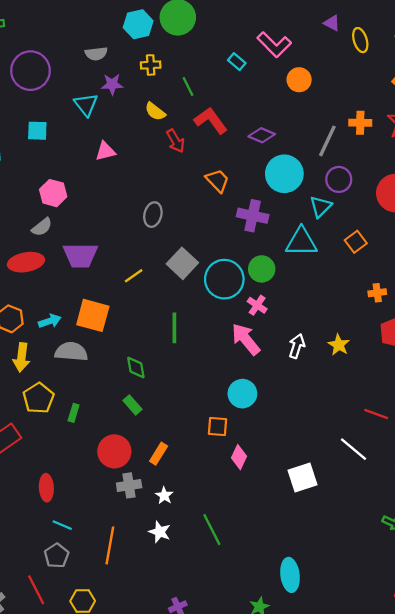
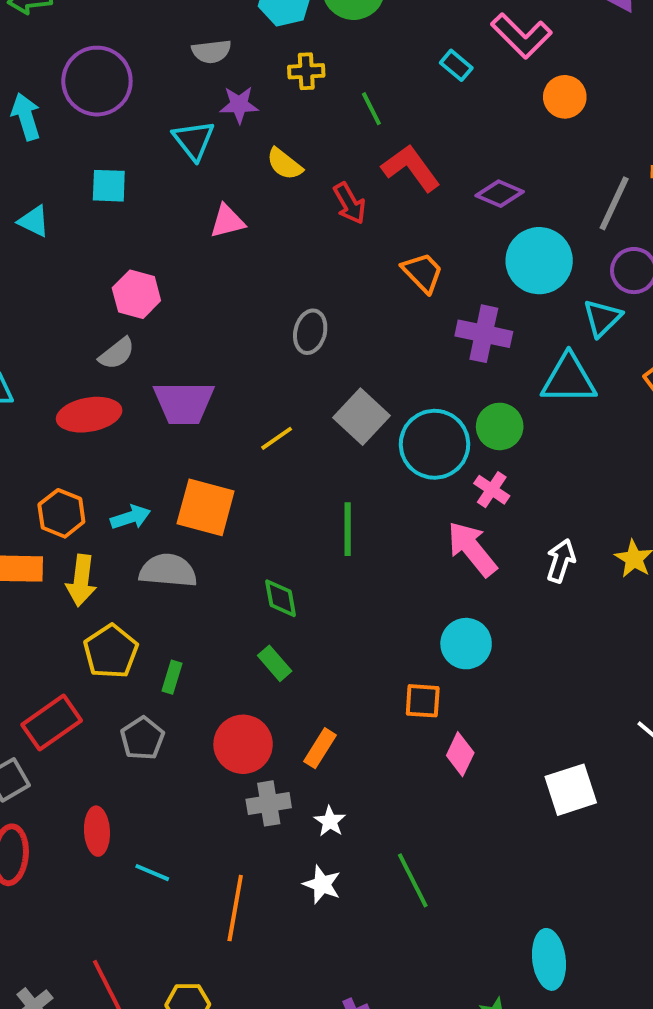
yellow semicircle: (155, 111) -> (284, 164), moved
red ellipse: (46, 488) -> (97, 831), moved
gray pentagon: (57, 556) -> (142, 738), moved

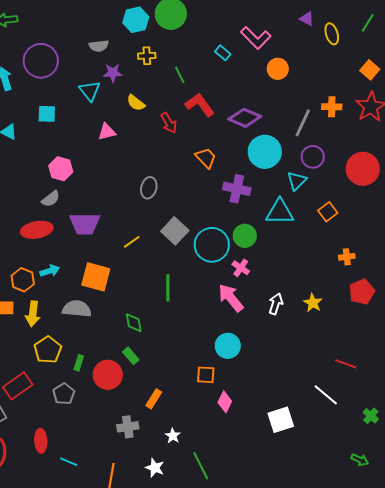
purple diamond: (500, 194) -> (245, 118), size x1.4
cyan arrow: (131, 517) -> (50, 271), moved
red circle: (243, 744) -> (108, 375), moved
white star: (330, 821) -> (173, 436), moved

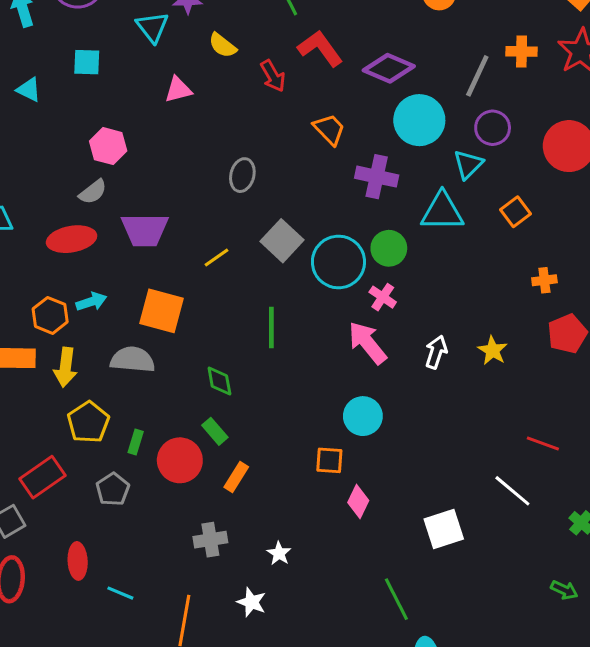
orange rectangle: (154, 399) -> (236, 477), moved
green line: (201, 466) -> (396, 599), moved

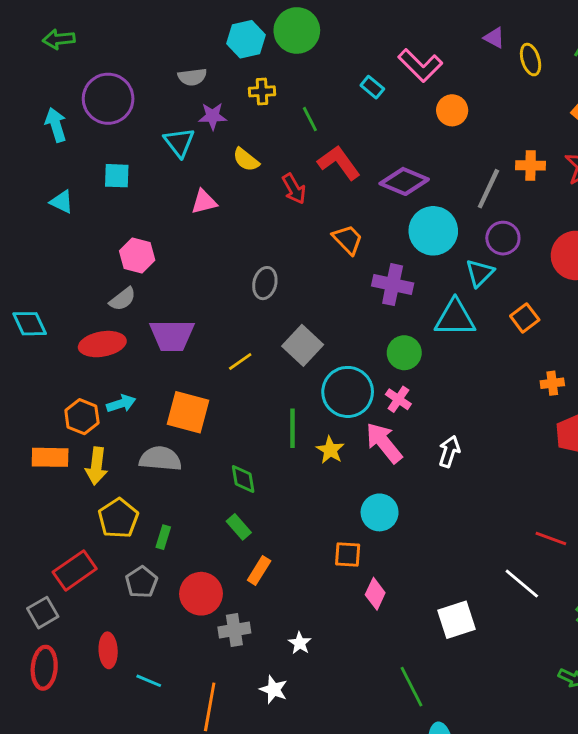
cyan circle: (338, 262) -> (348, 392), moved
yellow star: (493, 350) -> (330, 450), moved
red circle: (180, 460) -> (201, 594), moved

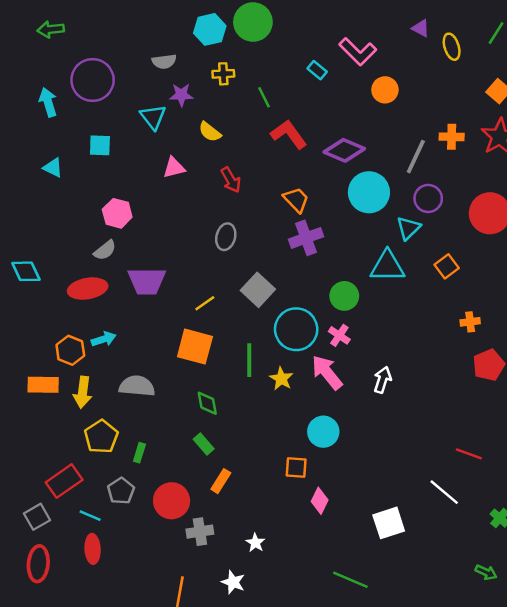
red arrow: (294, 189) -> (231, 180), moved
purple cross: (393, 285) -> (306, 238), moved, turned -32
orange square: (188, 412) -> (195, 347), moved
cyan line: (149, 681) -> (90, 516), moved
green line: (411, 687) -> (350, 580), turned -40

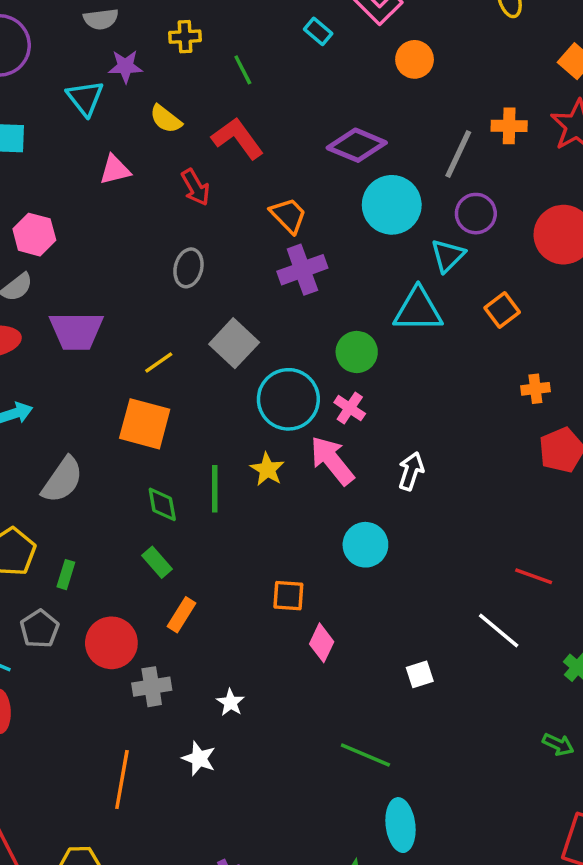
red L-shape: (289, 134) -> (238, 138), moved
green line: (249, 360) -> (215, 489), moved
gray semicircle: (137, 386) -> (62, 480), turned 120
cyan circle: (323, 432) -> (365, 545), moved
white square: (389, 523) -> (420, 674), size x0.6

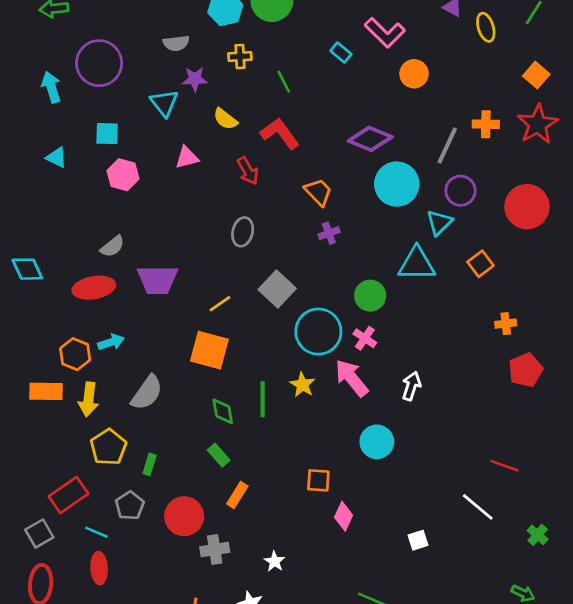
pink hexagon: (34, 235) -> (123, 175), moved
purple cross: (302, 270) -> (329, 233), size x0.6

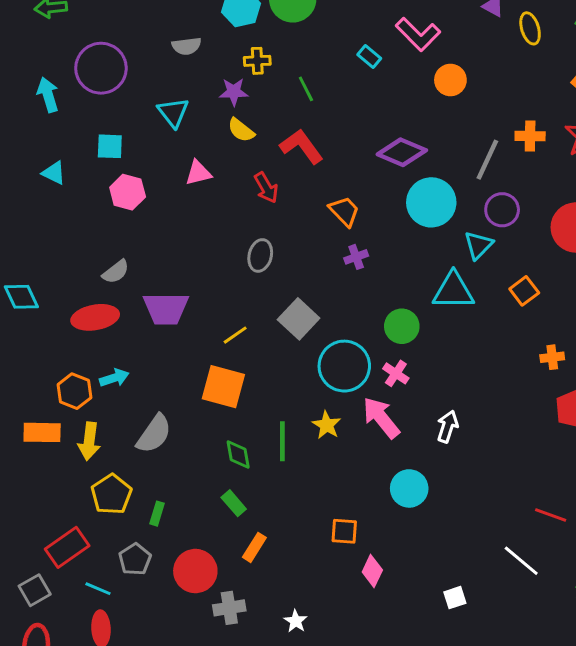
purple star: (195, 79) -> (234, 92), moved

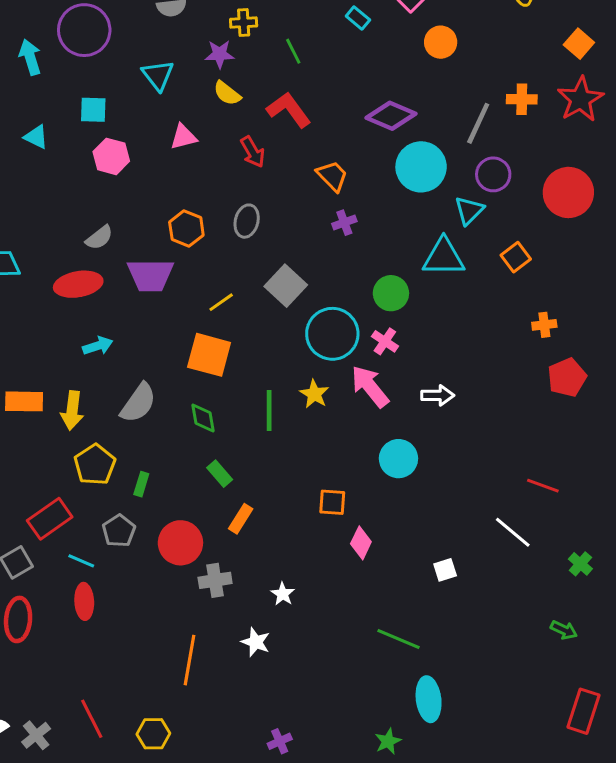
orange hexagon: (74, 391) -> (186, 229), moved
white arrow: (447, 427) -> (438, 395), turned 72
green diamond: (238, 455) -> (203, 418), moved

